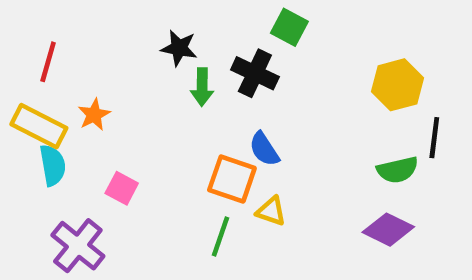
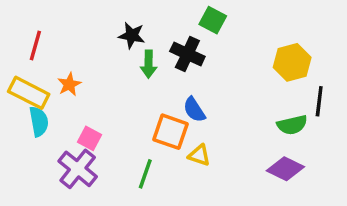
green line: (220, 236) -> (145, 174), moved
purple cross: (78, 246) -> (78, 169), moved

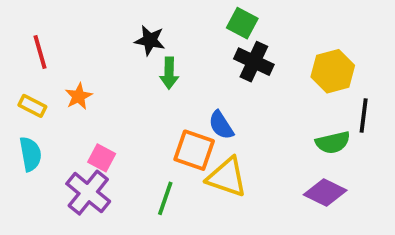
red line: (35, 46) -> (40, 52), turned -32
black cross: (187, 54) -> (254, 62), moved
yellow rectangle: (29, 93) -> (32, 106), size x0.6
cyan semicircle: (39, 122) -> (30, 154), moved
yellow triangle: (199, 155) -> (227, 177), size x1.6

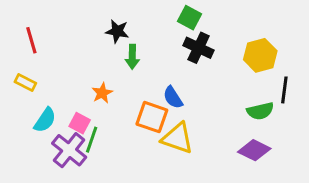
orange star: (79, 96) -> (102, 93), moved
cyan semicircle: (30, 154) -> (45, 120), moved, turned 44
green line: (165, 198) -> (92, 140), moved

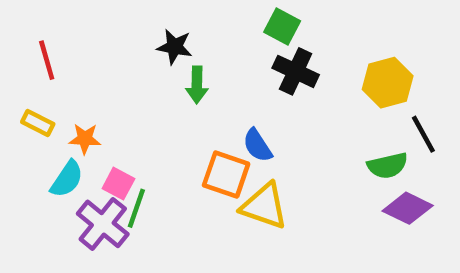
black line: (284, 90) -> (423, 134), turned -36
orange star: (102, 93) -> (85, 139), moved, turned 30
purple diamond: (254, 150) -> (408, 208), moved

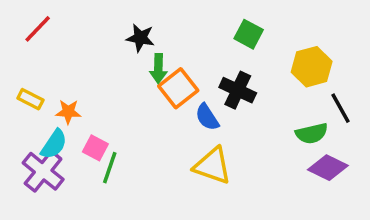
green square: (282, 27) -> (249, 34), moved
red line: (47, 60) -> (38, 29), moved, turned 60
black cross: (296, 71) -> (238, 90), moved
orange square: (226, 175) -> (178, 88), moved, turned 33
purple cross: (103, 224) -> (43, 171), moved

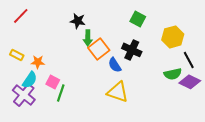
purple diamond: (328, 168) -> (190, 82), moved

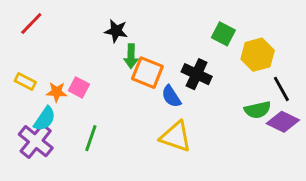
green square: (138, 19) -> (223, 34), moved
orange square: (99, 49) -> (147, 73), turned -30
pink square: (53, 82) -> (79, 87), moved

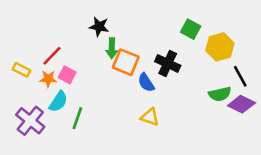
red line: (31, 23) -> (52, 56), moved
cyan semicircle: (45, 119) -> (58, 102), moved
yellow triangle: (176, 137) -> (150, 117), size x0.7

